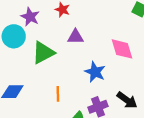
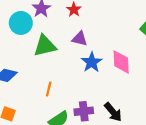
blue star: (95, 72) -> (92, 62), moved

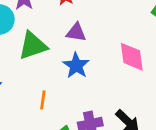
blue star: (92, 62) -> (76, 65), moved

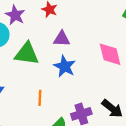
green triangle: (33, 46) -> (27, 54), turned 32

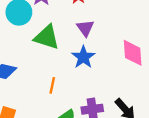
purple triangle: (62, 39) -> (85, 28), turned 42

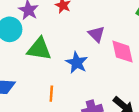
purple triangle: (85, 28) -> (96, 34), moved

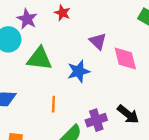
blue star: (77, 63) -> (79, 71), turned 30

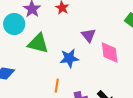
orange line: (53, 104) -> (57, 86), moved

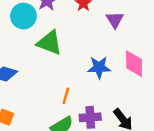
purple triangle: (89, 35) -> (115, 20), moved
blue star: (69, 58) -> (99, 67), moved

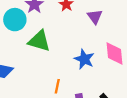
blue star: (99, 67) -> (84, 59), turned 30

